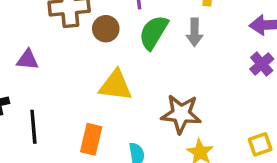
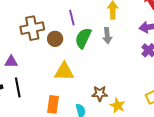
brown star: (181, 114) -> (100, 94), moved, size x0.7
black line: (33, 127) -> (18, 87), moved

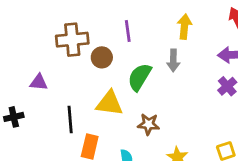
green semicircle: (83, 38) -> (140, 77), moved
black line: (18, 87) -> (70, 119), moved
brown star: (100, 94) -> (148, 124), moved

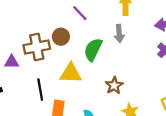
purple line: (128, 31) -> (80, 13), turned -30
brown cross: (72, 40) -> (37, 47), moved
brown star: (148, 124) -> (114, 86), moved, turned -30

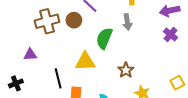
brown circle: (61, 37) -> (74, 20), moved
brown cross: (37, 47) -> (47, 21), moved

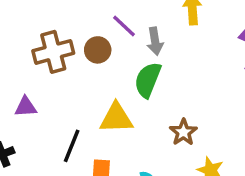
gray arrow: (127, 22) -> (155, 41), moved
black line: (58, 78) -> (72, 146), turned 36

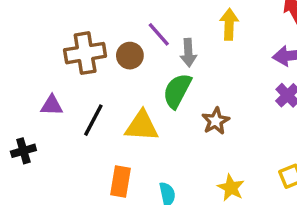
brown star: (183, 132) -> (216, 121), moved
black line: (72, 146) -> (93, 120), moved

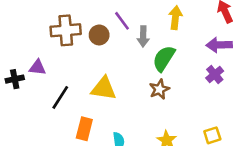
green semicircle: (177, 91) -> (164, 58), moved
black line: (93, 120) -> (60, 97), moved
black cross: (23, 151) -> (15, 79), moved

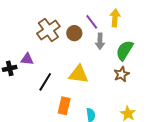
yellow arrow: (175, 18) -> (115, 18), moved
brown cross: (66, 30) -> (48, 30), turned -30
gray arrow: (143, 36) -> (100, 41), moved

